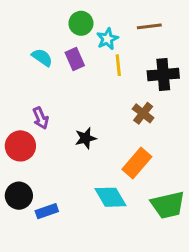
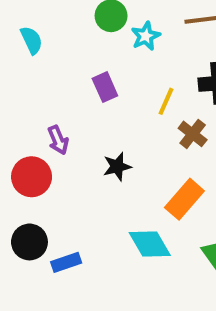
cyan semicircle: (42, 57) -> (32, 40), moved, turned 30
purple rectangle: (75, 59) -> (105, 87), moved
yellow line: (118, 65) -> (166, 101), moved, turned 30

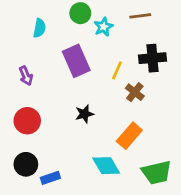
cyan semicircle: (32, 40) -> (39, 28), moved, turned 36
purple rectangle: (105, 87) -> (76, 61), size x1.6
purple arrow: (58, 140) -> (26, 76), moved

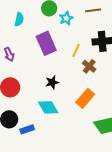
cyan diamond: (106, 166) -> (48, 107), moved

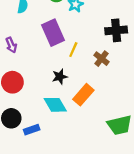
yellow line: (76, 50) -> (73, 50), moved
orange rectangle: (85, 98) -> (83, 95), moved

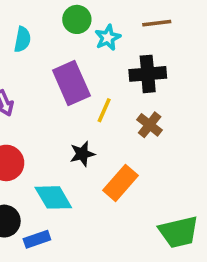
black cross: (116, 30) -> (148, 74), moved
cyan diamond: (55, 105) -> (53, 197), moved

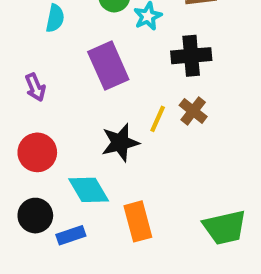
yellow line: (104, 110) -> (158, 119), moved
black star: (82, 154) -> (120, 143), size x1.4
orange rectangle: (120, 183) -> (138, 221), moved, turned -56

